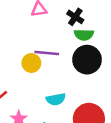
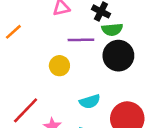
purple line: (47, 53) -> (81, 40), moved

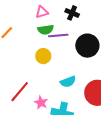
green semicircle: (112, 29) -> (46, 30), moved

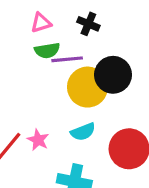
yellow circle: (43, 56) -> (88, 87), moved, size x1.6
pink star: (41, 103) -> (38, 140), moved

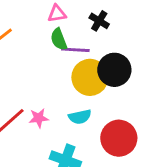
green semicircle: (47, 50) -> (59, 39), turned 70
pink star: (38, 140) -> (39, 118), turned 30

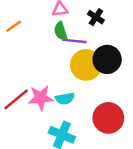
cyan semicircle: (80, 117) -> (65, 99), moved
pink star: (39, 118) -> (41, 98), size x1.5

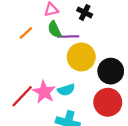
orange line: (14, 26) -> (26, 33), moved
black circle: (107, 59) -> (111, 71), moved
pink star: (41, 98) -> (44, 92), turned -30

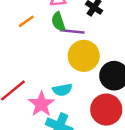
pink star: (44, 92) -> (41, 104), moved

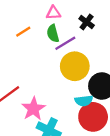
purple line: (72, 31) -> (65, 43), turned -40
cyan semicircle: (62, 90) -> (84, 101), moved

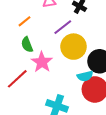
green semicircle: (53, 33) -> (27, 45), moved
pink star: (33, 109) -> (42, 62), moved

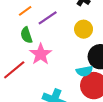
purple line: (63, 27) -> (48, 18), moved
yellow circle: (74, 47) -> (84, 29), moved, size x0.7

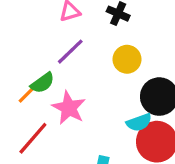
orange line: (25, 11) -> (27, 94), moved
green semicircle: (26, 35) -> (42, 83), turned -98

